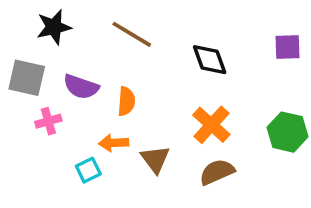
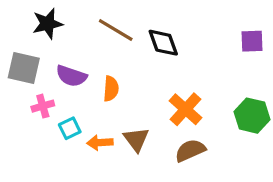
black diamond: (210, 60) -> (163, 43), moved
orange arrow: (114, 143) -> (100, 143), moved
cyan square: (88, 170) -> (70, 128), moved

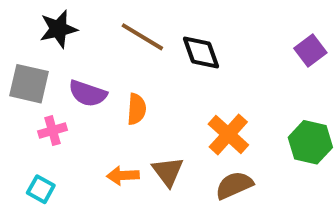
purple square: (252, 41) -> (310, 50), turned -35
cyan square: (70, 128) -> (41, 189), moved, turned -35

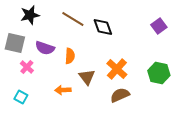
pink cross: (53, 131) -> (27, 67), turned -32
brown triangle: (168, 172) -> (87, 77), moved

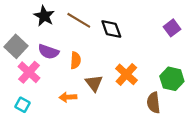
black star: (30, 15) -> (44, 16), moved, turned -30
gray square: (15, 43) -> (16, 46), turned 30
pink cross: (27, 67) -> (29, 72), size x1.5
brown semicircle: (120, 95) -> (153, 103), moved, turned -72

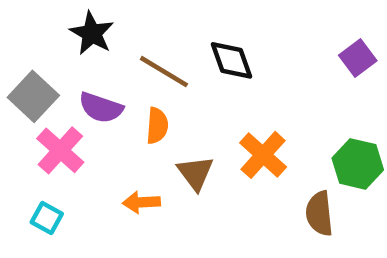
brown line: (79, 20) -> (164, 72), moved

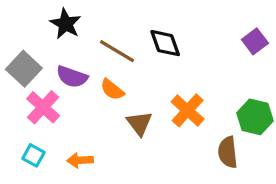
orange semicircle: (157, 126) -> (112, 90), turned 125
orange arrow: (141, 202) -> (80, 160), moved

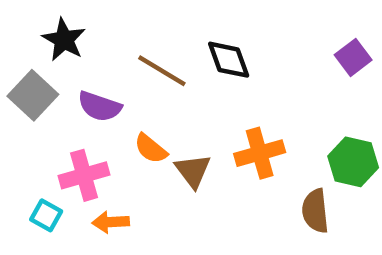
black star: (66, 24) -> (64, 40), moved
orange semicircle: (112, 90) -> (151, 149), moved
pink cross: (43, 107) -> (84, 175), moved, turned 32
orange cross: (188, 110) -> (260, 153), turned 32

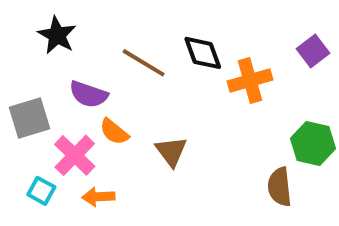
gray square: (33, 95) -> (29, 118), moved, turned 30
orange semicircle: (151, 149) -> (114, 132), moved
orange cross: (260, 153) -> (250, 81), moved
pink cross: (84, 175) -> (75, 155), turned -30

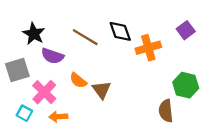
black star: (57, 35) -> (34, 34), moved
orange semicircle: (114, 132) -> (78, 80), moved

